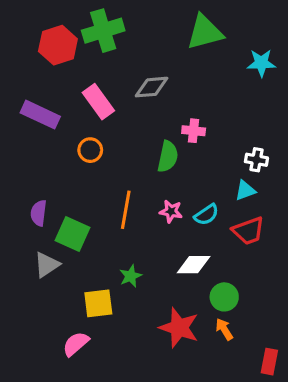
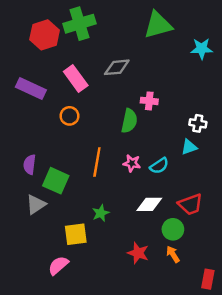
red trapezoid: (248, 231) -> (190, 204), moved
red star: (179, 328) -> (138, 253), size x0.7

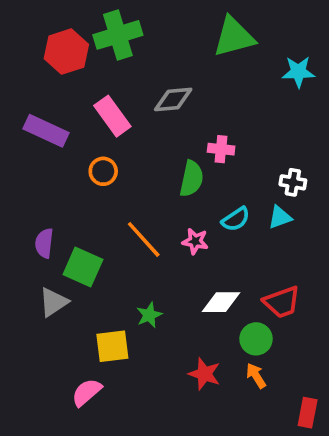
orange line: (97, 162) -> (144, 239), turned -52
cyan semicircle: (159, 166) -> (236, 219), moved

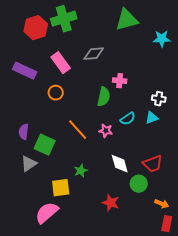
white diamond: (221, 302) -> (120, 164), turned 75
orange arrow: (256, 376) -> (162, 204), moved, turned 144
pink semicircle: (87, 392) -> (47, 213), size x1.4

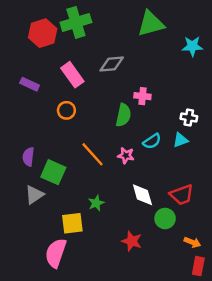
purple rectangle: (25, 71) -> (30, 84), size x0.7
pink semicircle: (47, 213) -> (56, 253), turned -30

